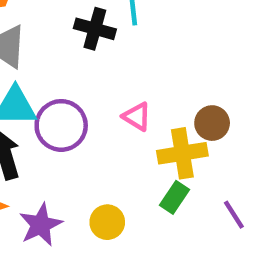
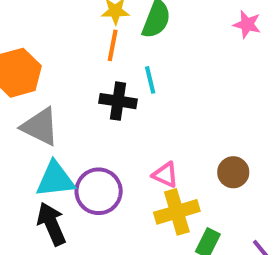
yellow cross: (182, 153) -> (177, 212), moved

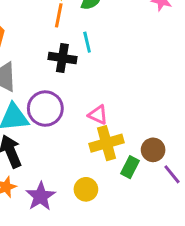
brown circle: (233, 172) -> (153, 150), moved
purple circle: (99, 191) -> (45, 109), moved

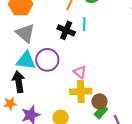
brown circle: (153, 150) -> (100, 101), moved
green rectangle: (130, 167) -> (101, 112), moved

